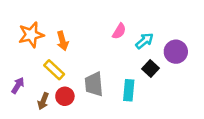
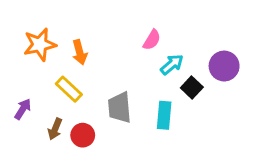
cyan arrow: (144, 41) -> (172, 64), moved
red circle: (65, 96) -> (83, 135), moved

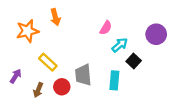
orange arrow: (80, 52) -> (55, 17), moved
purple circle: (224, 66) -> (156, 34), moved
red circle: (83, 135) -> (62, 87), moved

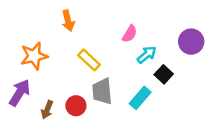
orange star: (27, 31) -> (34, 56), moved
yellow rectangle: (48, 62) -> (89, 60), moved
purple arrow: (16, 76) -> (20, 93), size x1.5
cyan rectangle: (114, 80) -> (140, 98), turned 36

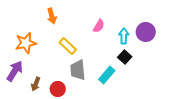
cyan arrow: (147, 55) -> (124, 36), moved, turned -49
red circle: (76, 106) -> (58, 89), moved

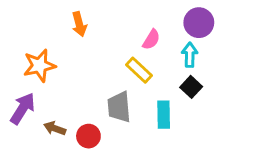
purple circle: (146, 32) -> (199, 23), moved
yellow rectangle: (68, 46) -> (139, 70), moved
cyan rectangle: (107, 75) -> (164, 115), turned -42
brown arrow: (36, 84) -> (55, 128), turned 88

